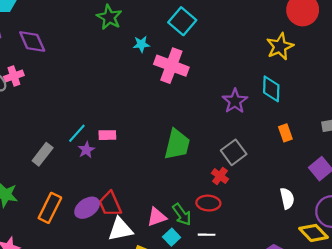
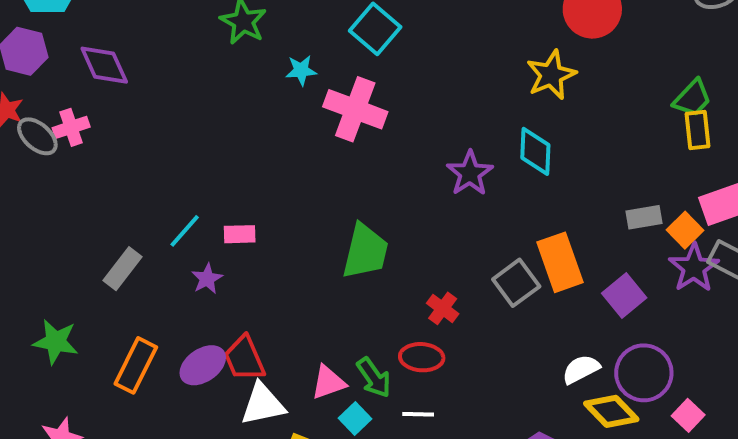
orange rectangle: (285, 133) -> (560, 262), moved, size x1.8
purple star: (86, 150) -> (207, 279), moved
gray square: (234, 152) -> (516, 283), moved
white semicircle: (287, 198) -> (581, 369), moved, turned -105

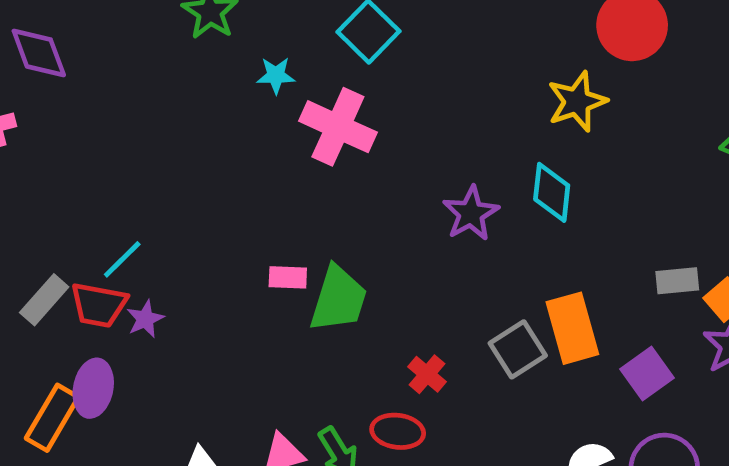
pink rectangle: (240, 234) -> (288, 277), moved
red trapezoid: (244, 358) -> (99, 305), moved, turned -60
purple ellipse: (203, 365) -> (93, 388), moved, turned -48

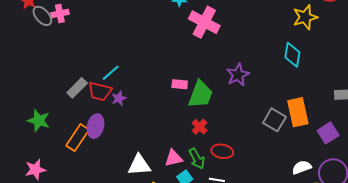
purple star: (471, 213) -> (238, 75), moved
gray square: (518, 349) -> (274, 120), turned -30
red cross: (427, 374) -> (200, 127), moved

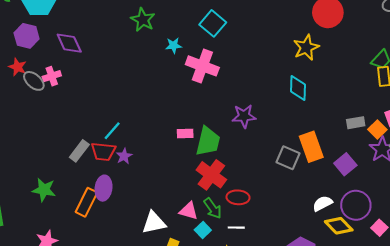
purple star: (238, 75) -> (244, 116), turned 30
red cross: (200, 127) -> (211, 175), size x1.8
pink triangle: (174, 158) -> (189, 211), turned 36

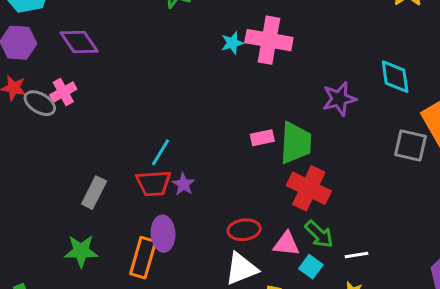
cyan star: (174, 45) -> (232, 43), moved
cyan diamond: (298, 88) -> (395, 77), moved
gray rectangle: (79, 151) -> (94, 193), moved
red ellipse: (238, 197) -> (244, 230), moved

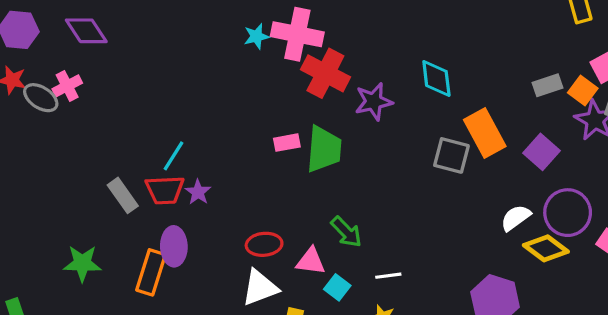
red cross: (309, 188) -> (325, 73), moved
gray rectangle: (94, 193) -> (123, 195), moved, turned -64
green arrow: (319, 234) -> (346, 232), moved

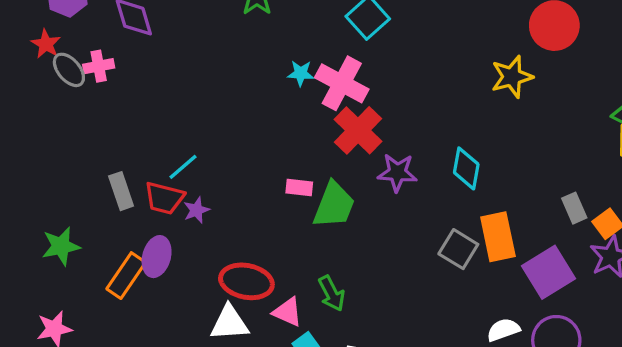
gray rectangle: (548, 85) -> (574, 208), turned 68
purple square: (541, 152) -> (549, 272), size x1.4
red ellipse: (264, 244) -> (246, 281), size x1.4
green star: (82, 263) -> (61, 246), turned -30

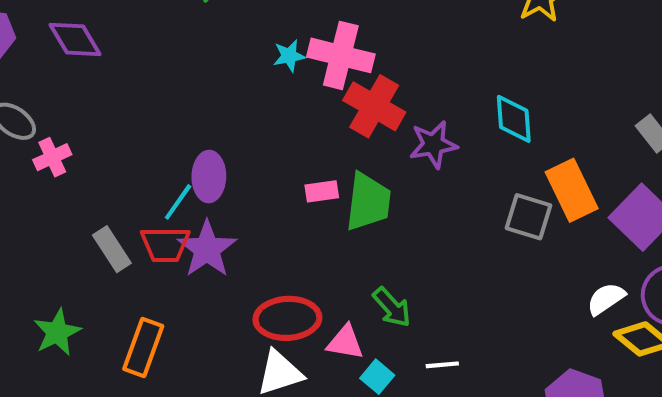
pink cross: (99, 66) -> (52, 157), moved
purple star: (197, 210) -> (207, 249), size x1.8
purple ellipse: (157, 257) -> (209, 177), moved

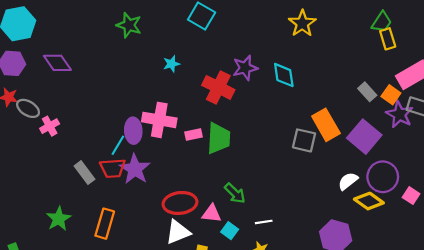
pink cross: (341, 55) -> (159, 120), moved
cyan diamond: (514, 119) -> (284, 75), moved
purple star: (433, 144) -> (245, 68), moved

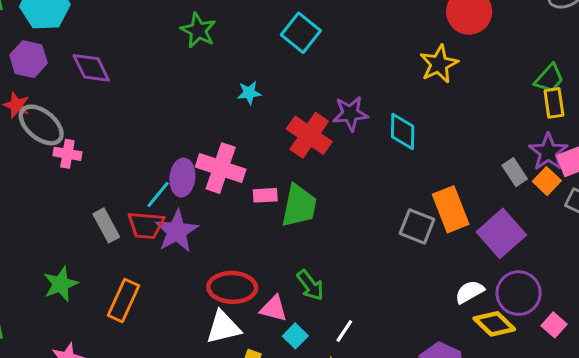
gray ellipse: (28, 108) -> (41, 125), size x1.4
purple star: (399, 114) -> (548, 152), moved
pink cross: (50, 126) -> (67, 154), turned 30
white line: (264, 222) -> (344, 331), turned -56

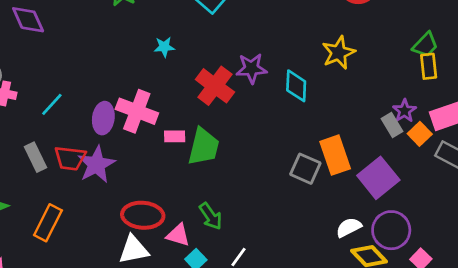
yellow star: (439, 64) -> (339, 53), moved
purple star: (548, 152) -> (404, 111), moved, size x0.7
cyan line: (158, 195) -> (52, 104), moved

